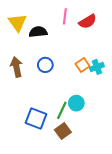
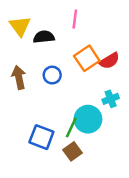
red semicircle: (88, 22) -> (109, 61), moved
orange square: (83, 65) -> (87, 58), moved, size x1.5
cyan cross: (97, 67) -> (111, 99), moved
cyan circle: (76, 103) -> (88, 119), size x1.5

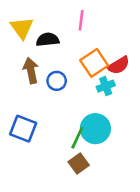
brown arrow: (19, 77) -> (31, 71), moved
cyan cross: (111, 99) -> (106, 86), moved
blue square: (41, 137) -> (23, 129), moved

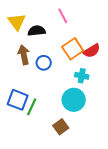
pink line: (81, 20) -> (63, 16), turned -35
cyan cross: (106, 86) -> (82, 76), moved, turned 32
green line: (77, 138) -> (32, 107), moved

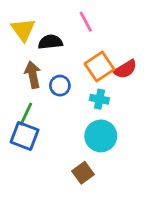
cyan cross: (82, 76) -> (99, 99), moved
green line: (32, 107) -> (26, 114), moved

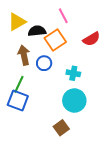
yellow triangle: (23, 30) -> (17, 22), turned 36
orange square: (99, 66) -> (55, 40), moved
red semicircle: (125, 69) -> (91, 39), moved

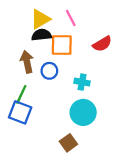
yellow triangle: (17, 22) -> (40, 19), moved
orange square: (55, 40) -> (62, 45), turned 35

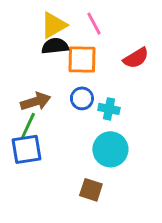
brown arrow: (27, 62) -> (36, 101), moved, turned 85
blue circle: (49, 71) -> (82, 98), moved
blue square: (20, 112) -> (27, 149), turned -30
brown square: (68, 143) -> (91, 190), turned -36

